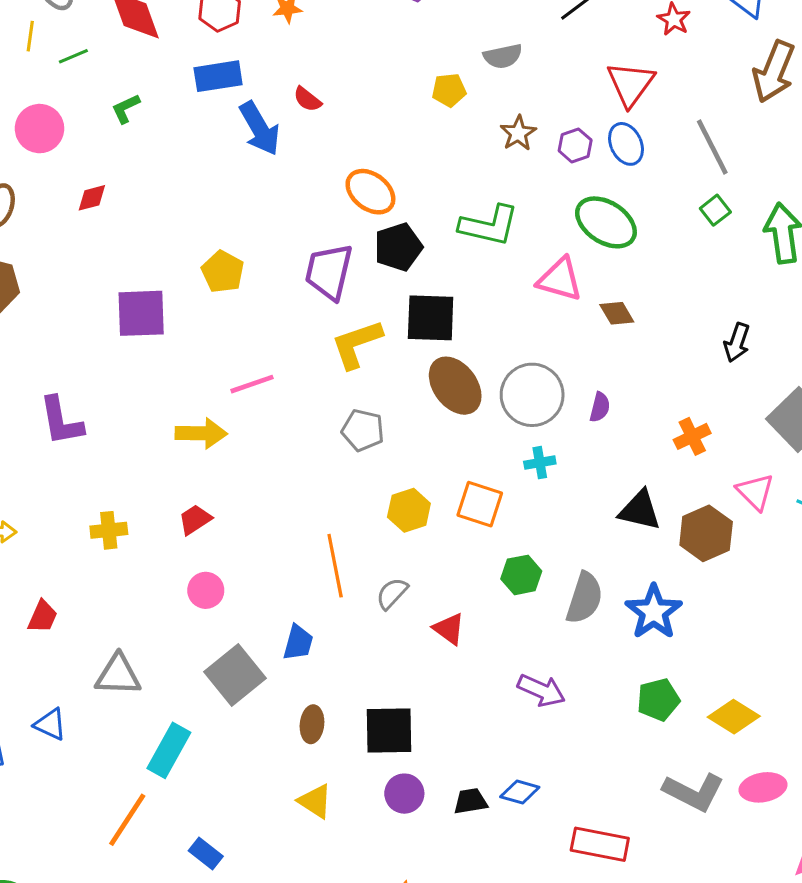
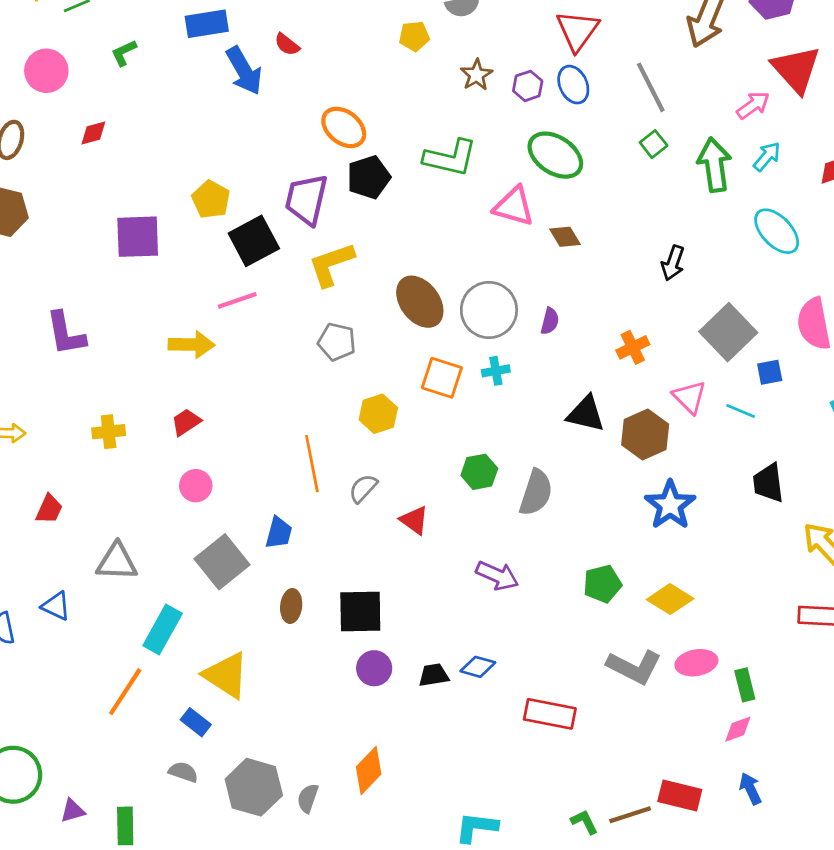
black square: (431, 318) -> (254, 241), moved, turned -30
orange square: (480, 504) -> (442, 378), moved
blue star: (654, 612) -> (670, 505), moved
yellow triangle: (315, 801) -> (226, 675), moved, size x1.5

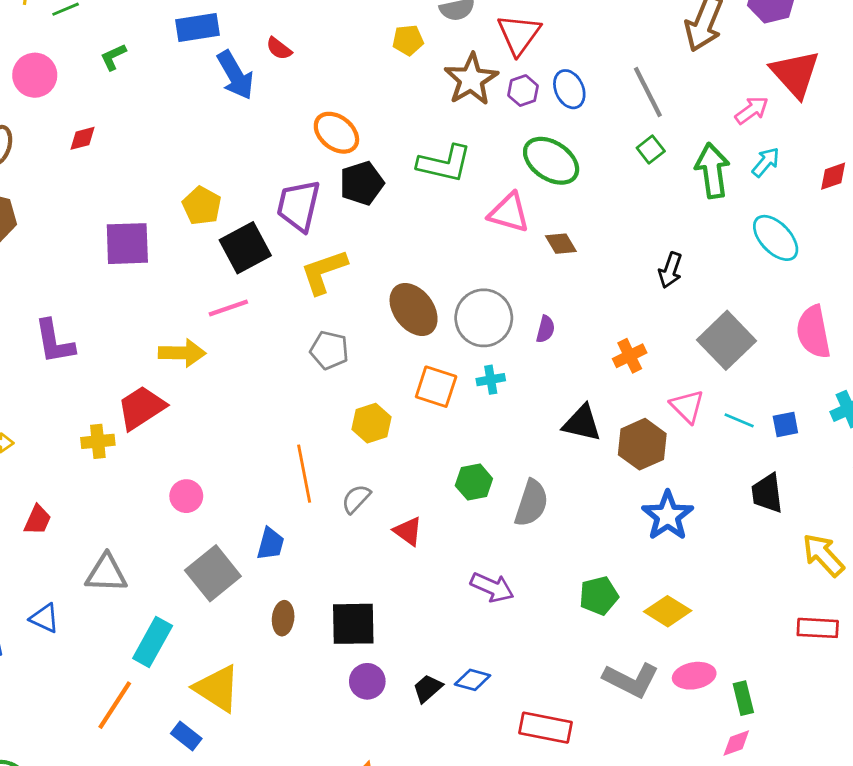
red triangle: (577, 31) -> (519, 34), moved
brown star: (477, 75) -> (471, 79), size x1.6
blue square: (770, 372) -> (785, 425), moved
red trapezoid: (186, 422) -> (141, 408), moved, size x1.6
black trapezoid: (434, 675) -> (428, 688), turned -32

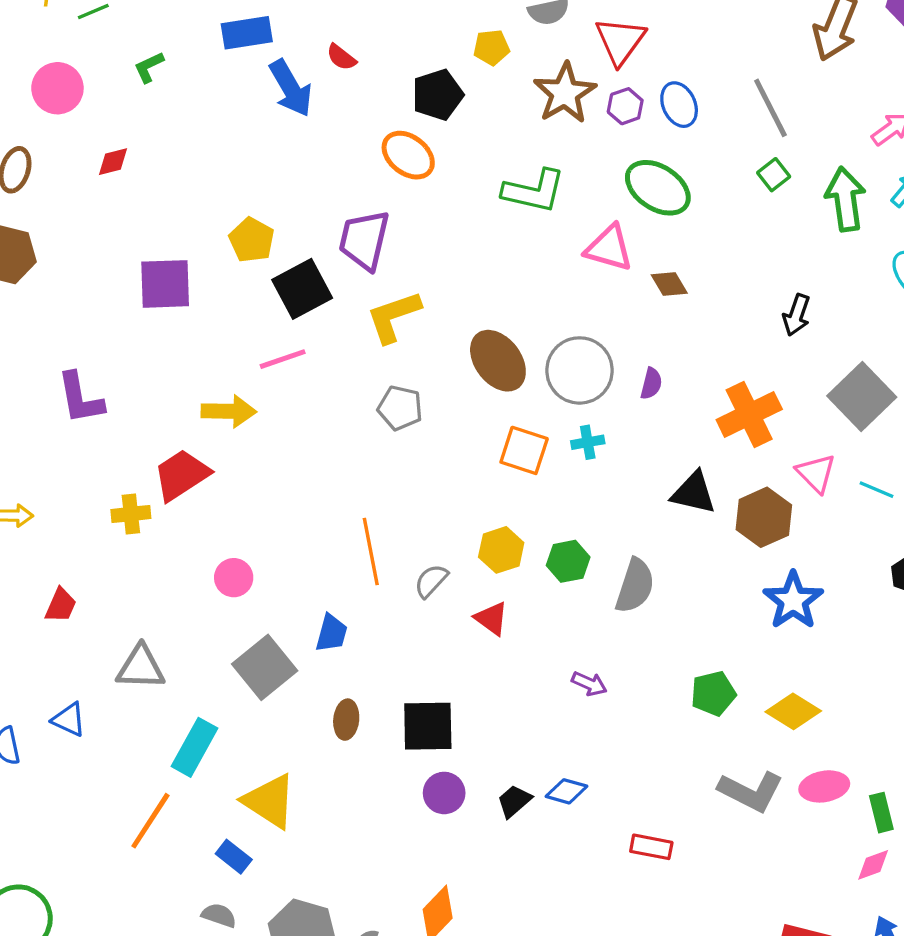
black pentagon: (362, 183) -> (438, 95), moved
orange cross: (630, 356) -> (749, 415), size x1.6
yellow hexagon: (371, 423) -> (501, 550), moved
purple arrow: (492, 587) -> (589, 684), size x0.7
red rectangle: (545, 728) -> (651, 847), size x0.7

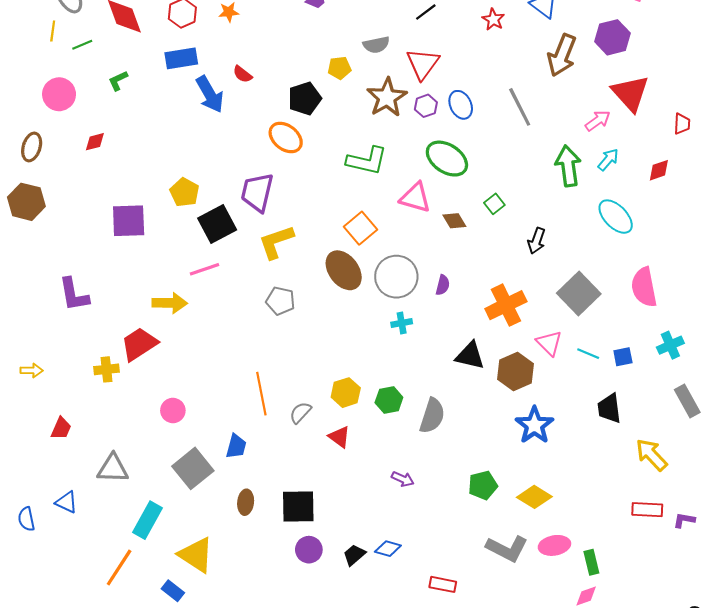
green square: (774, 175) -> (494, 204), moved
orange square: (524, 450) -> (361, 228), moved, turned 32

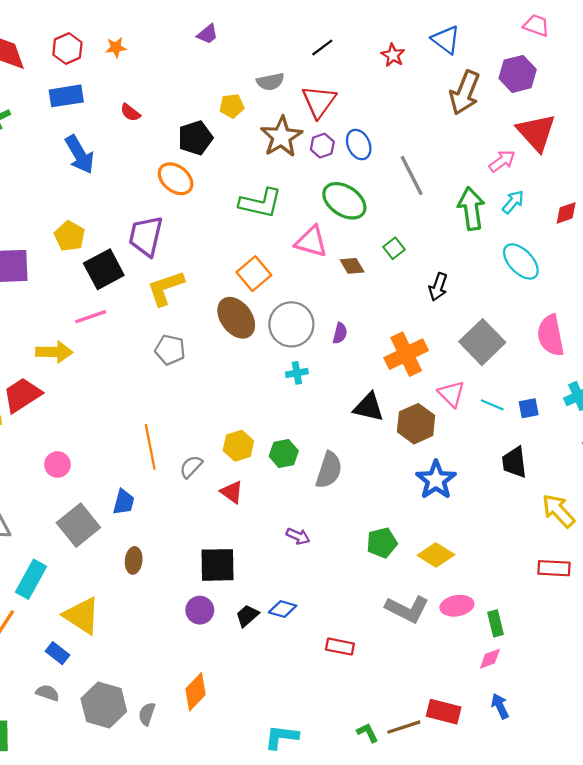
blue arrow: (210, 94) -> (80, 154), moved
gray line: (520, 107) -> (412, 175), moved
black square: (298, 506) -> (217, 565), moved

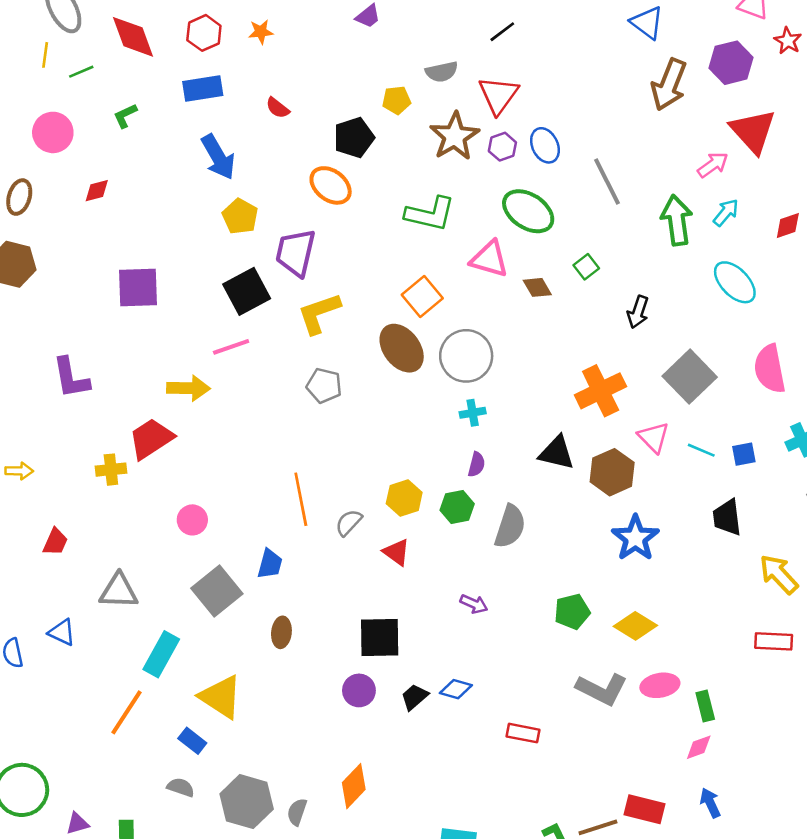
red star: (393, 55) -> (788, 41), moved
yellow pentagon: (70, 236) -> (240, 216), moved
purple semicircle: (340, 333) -> (477, 464), moved

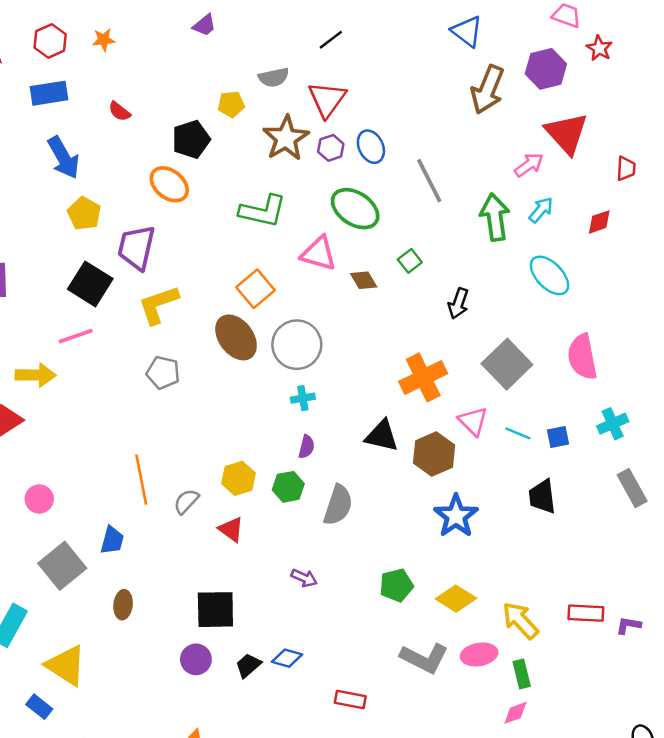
black square: (247, 291) -> (90, 284), turned -30
yellow arrow: (779, 574) -> (520, 620), moved

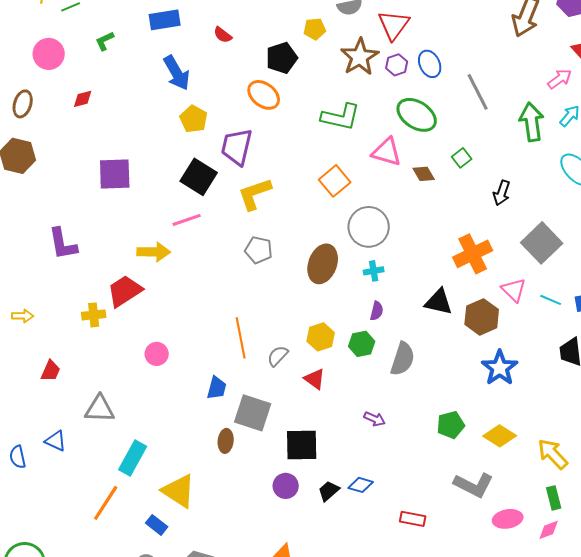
brown ellipse: (236, 337) -> (323, 264), moved, turned 57
gray square: (62, 566) -> (253, 413), moved, turned -33
pink ellipse: (479, 654) -> (508, 519), moved

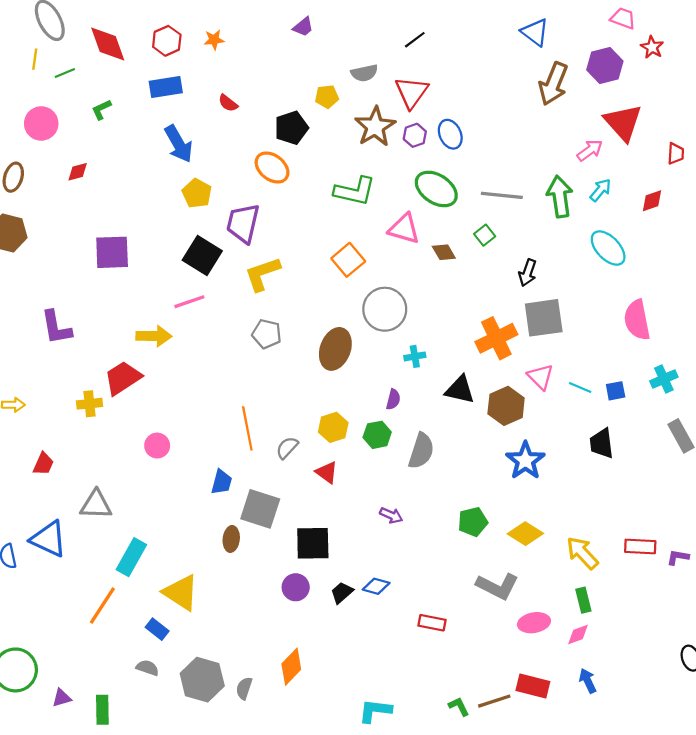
gray line: (478, 92) -> (502, 195), moved, turned -57
gray square: (542, 243) -> (544, 318), moved, turned 36
cyan cross: (374, 271) -> (415, 356), moved
blue triangle: (56, 441) -> (49, 539), size x1.6

